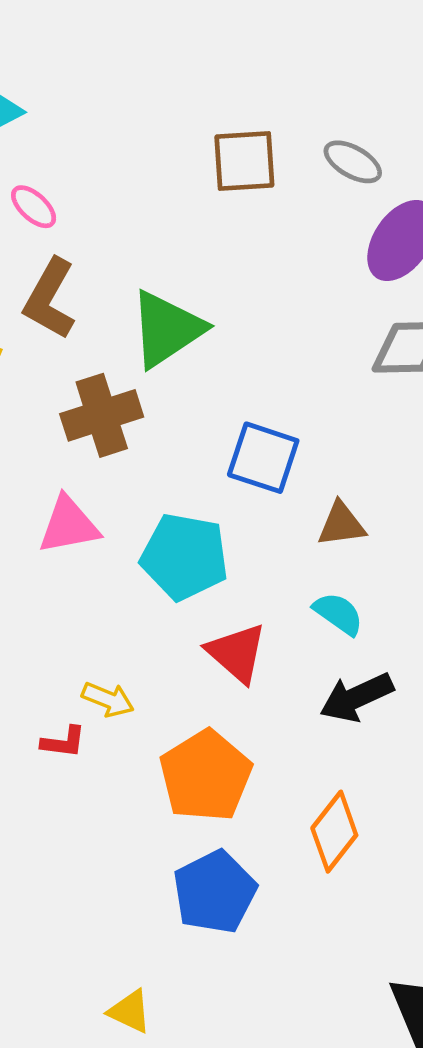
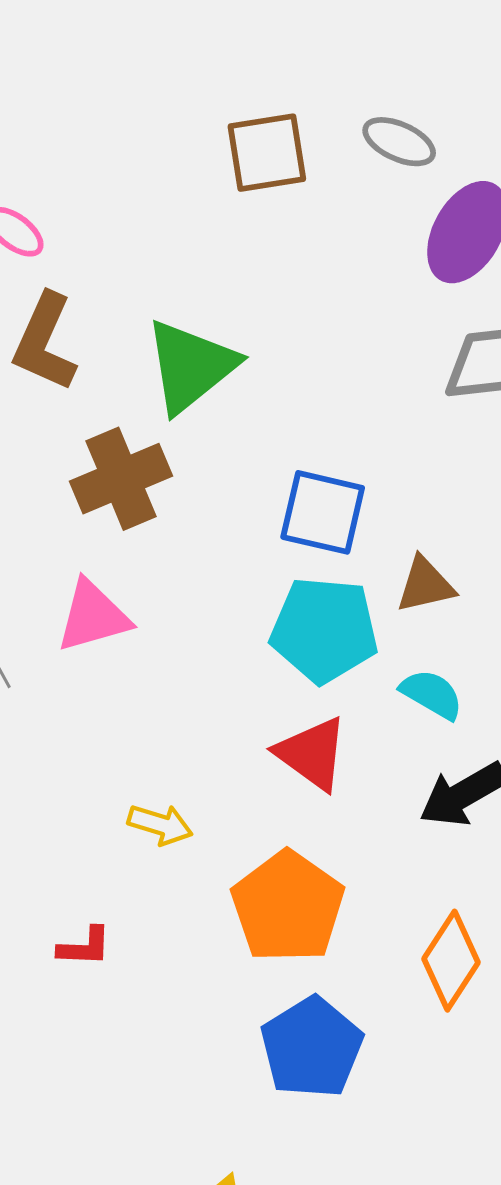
cyan pentagon: (185, 557) -> (324, 630), moved
red L-shape: (64, 742) -> (85, 947), moved

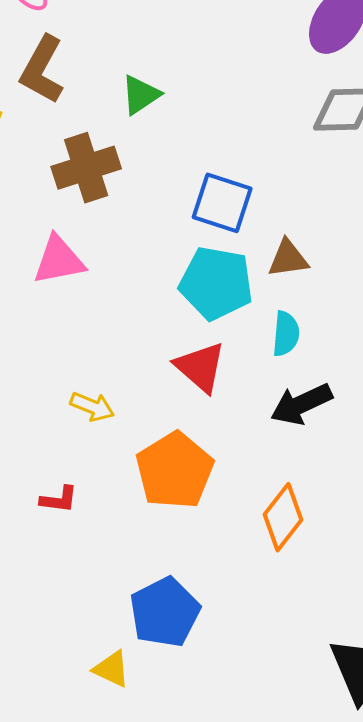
green triangle: (191, 366) -> (141, 95), size x0.6
cyan semicircle: (432, 694) -> (286, 334), turned 60
red L-shape: (85, 947) -> (59, 499), moved
blue pentagon: (312, 1048) -> (165, 612), moved

